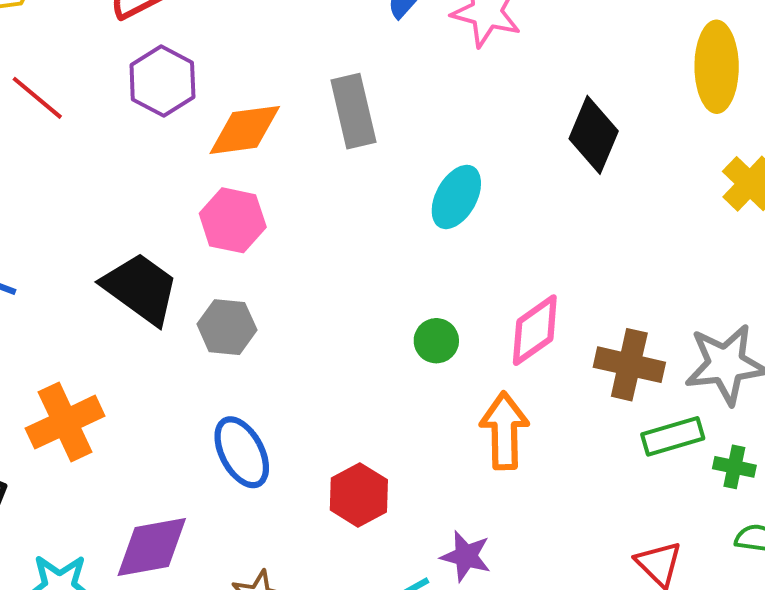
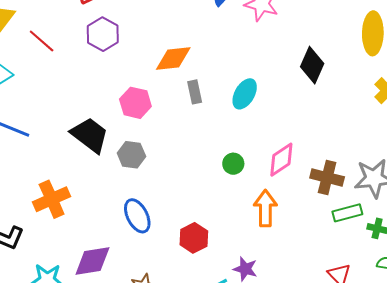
gray rectangle: (353, 111) -> (195, 92), moved, size x0.7
orange diamond: (245, 130) -> (173, 59), moved

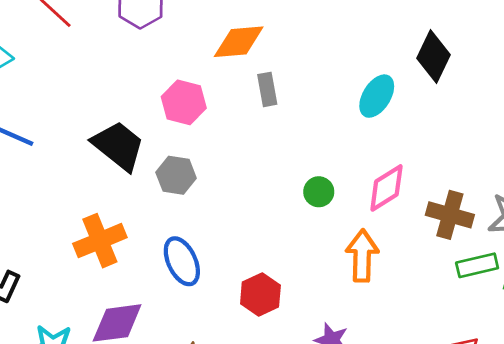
cyan ellipse: (245, 94) -> (377, 96), moved
orange cross: (52, 199) -> (100, 241), moved

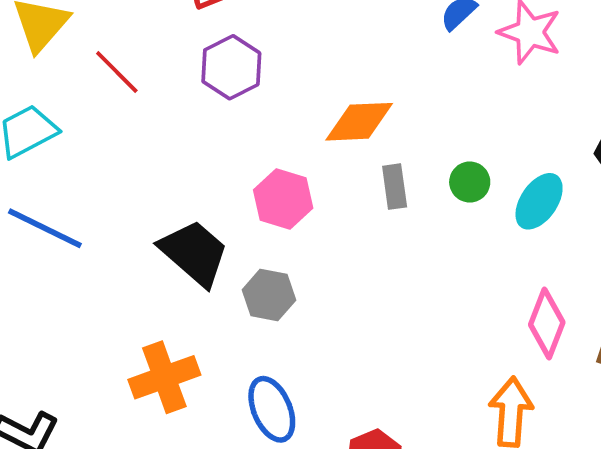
pink diamond: (386, 188) -> (547, 324), turned -39
green circle: (319, 192) -> (470, 182), moved

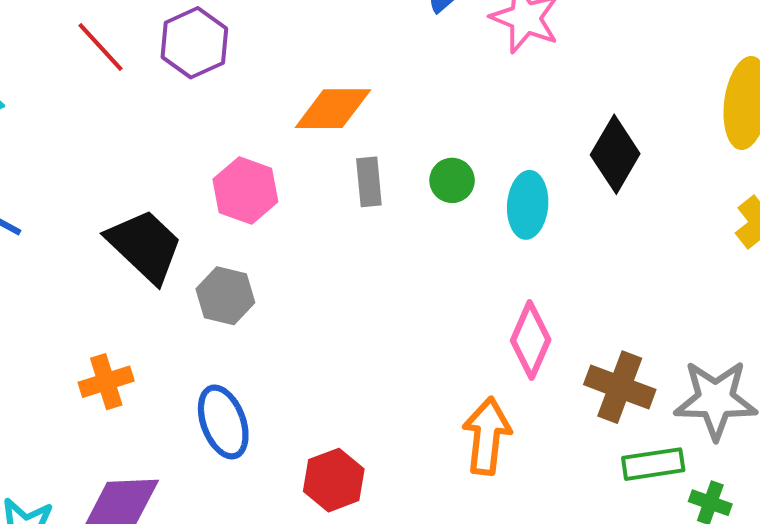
red line: (117, 72) -> (100, 47), moved
cyan ellipse: (539, 201) -> (528, 205), turned -32
orange cross: (164, 377) -> (106, 382), size x0.7

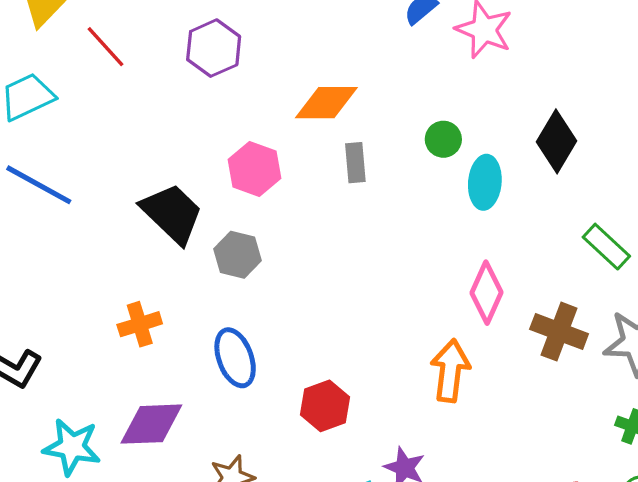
red line: (100, 47) -> (105, 47), moved
green circle: (452, 180) -> (443, 139), moved
green rectangle: (653, 464) -> (606, 247), moved, turned 51

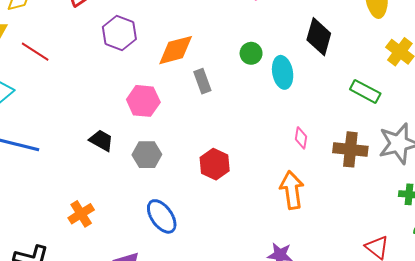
purple hexagon: (214, 48) -> (119, 33), moved
black trapezoid: (172, 213) -> (101, 140), size x0.6
pink diamond: (486, 293) -> (301, 138), size x0.6
orange cross: (140, 324) -> (81, 214), moved
red hexagon: (325, 406) -> (215, 164), moved

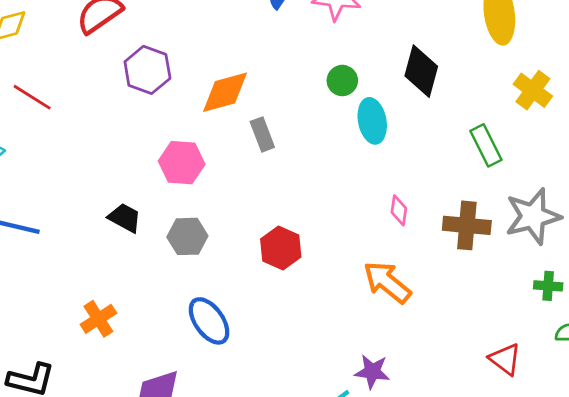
green circle: (251, 53) -> (342, 81), moved
green rectangle: (365, 91) -> (486, 145), turned 36
orange arrow: (292, 190) -> (387, 282), turned -42

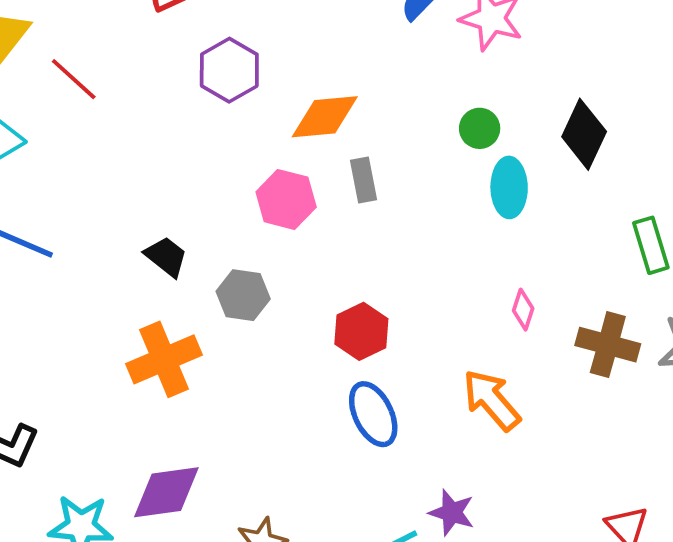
pink hexagon: (182, 163) -> (286, 199), moved
orange cross: (98, 319) -> (164, 359), moved, size x1.5
blue ellipse: (209, 321) -> (373, 414), moved

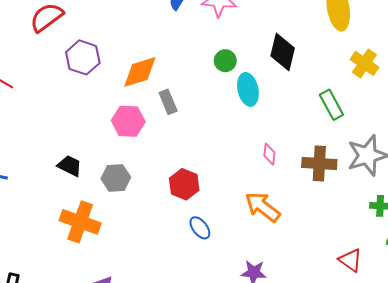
orange cross: (164, 359) -> (80, 222), turned -36
blue ellipse: (373, 414) -> (200, 228), size x0.7

